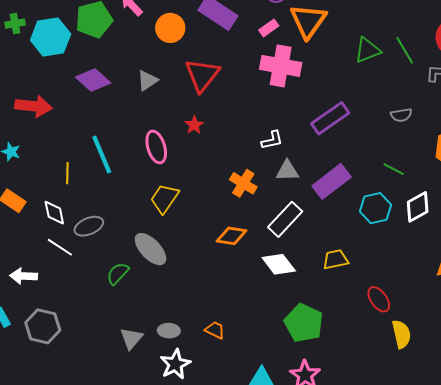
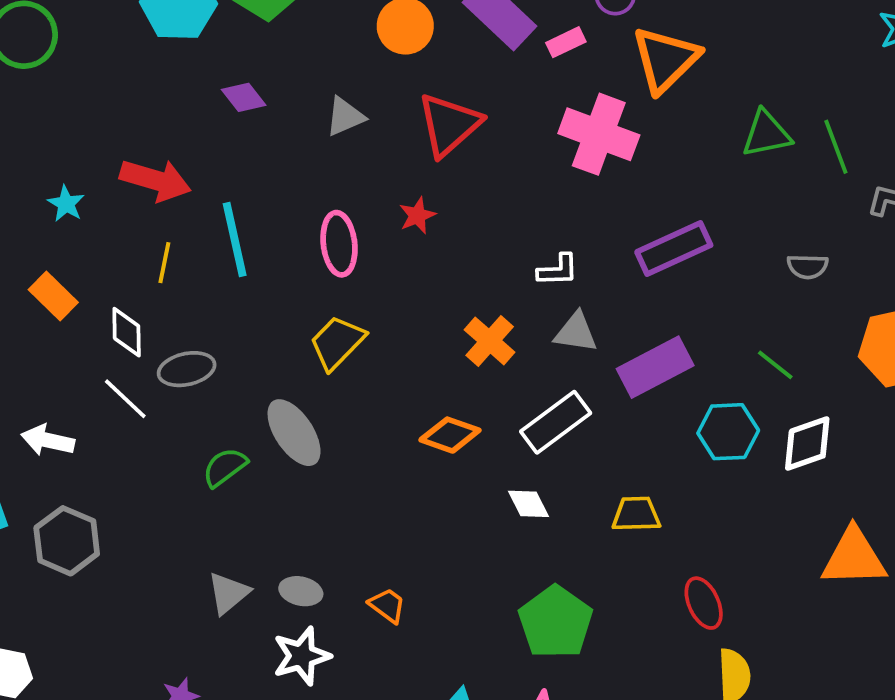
pink rectangle: (269, 28) -> (566, 42), moved
purple diamond: (93, 80) -> (244, 97), size x0.7
red arrow: (33, 106) -> (155, 180), moved
white diamond: (279, 264) -> (528, 504), size x0.7

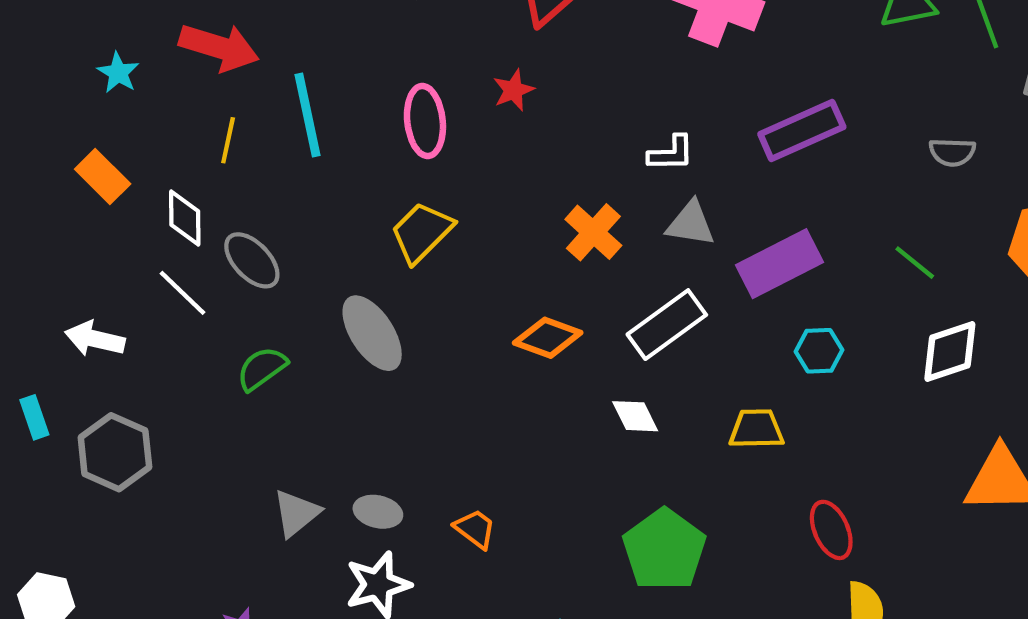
gray ellipse: (187, 369) -> (252, 260), turned 58
cyan hexagon: (728, 432) -> (819, 351), moved, size x0.7
green semicircle: (225, 467) -> (262, 369), moved

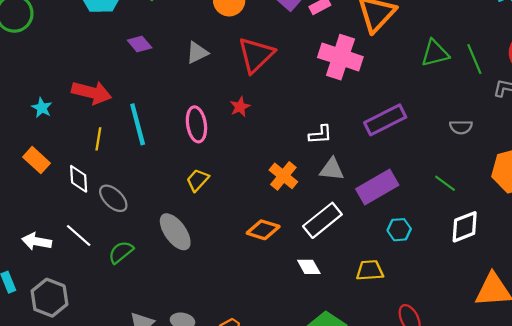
yellow trapezoid: (422, 232) -> (198, 180), size x0.7
white line: (183, 293) -> (79, 236), moved

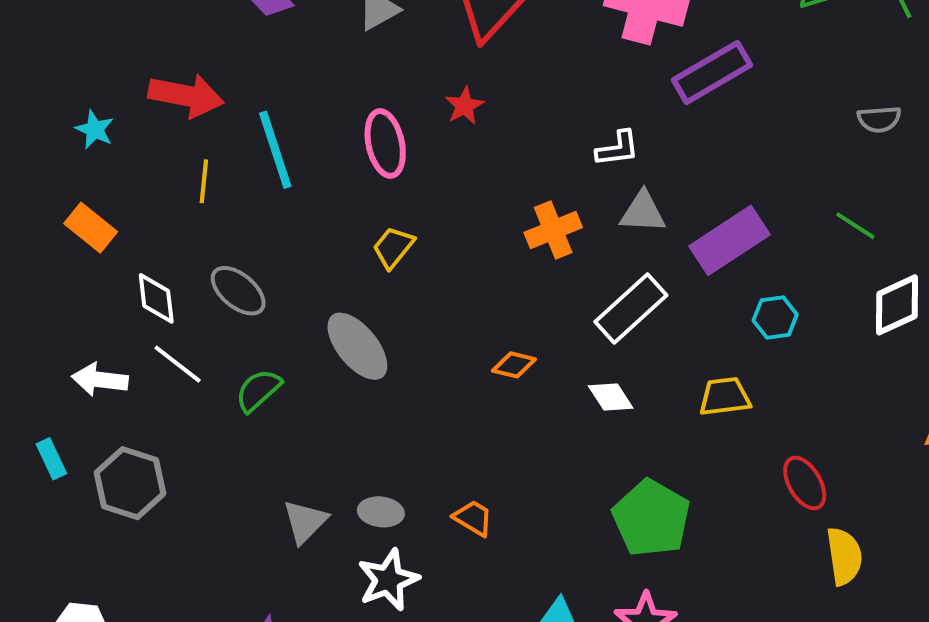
purple rectangle: (385, 120) -> (712, 73), moved
orange cross: (283, 176) -> (553, 230), turned 32
white diamond: (79, 179) -> (156, 298), moved
orange diamond: (263, 230) -> (514, 365), moved, size x0.7

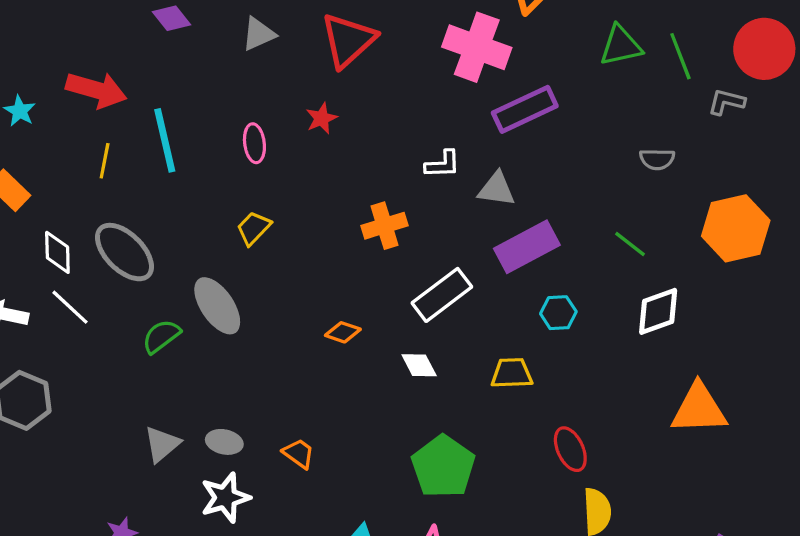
pink ellipse: (385, 143) -> (254, 143), size x0.7
gray triangle: (643, 212) -> (496, 189), moved
gray ellipse: (238, 291) -> (124, 252), size x1.4
green semicircle: (258, 390) -> (161, 336), moved

